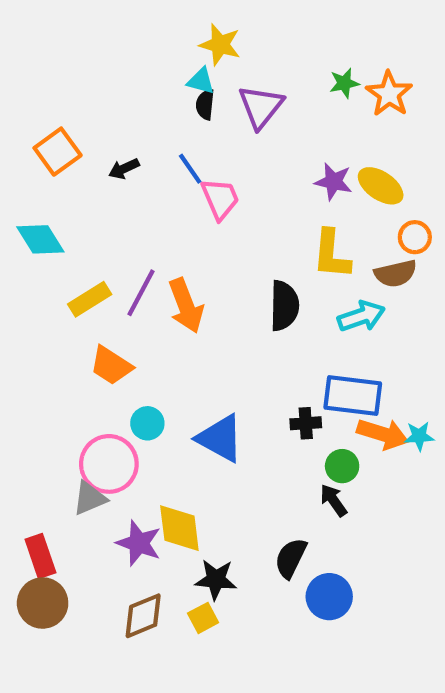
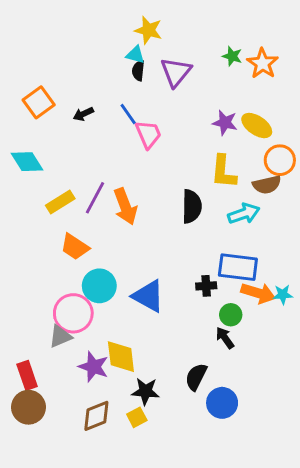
green star: (344, 83) -> (232, 56), turned 30
orange circle: (415, 237) -> (280, 160), size x1.4
cyan circle: (147, 423) -> (99, 286), size x1.5

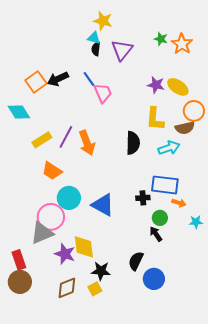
orange square: (39, 102) -> (36, 82), moved
black arrow: (83, 114) -> (58, 79), size x1.5
orange arrow: (258, 293) -> (179, 203), size x0.6
cyan star: (283, 295) -> (196, 222), moved
gray triangle: (60, 336) -> (42, 233), size x1.4

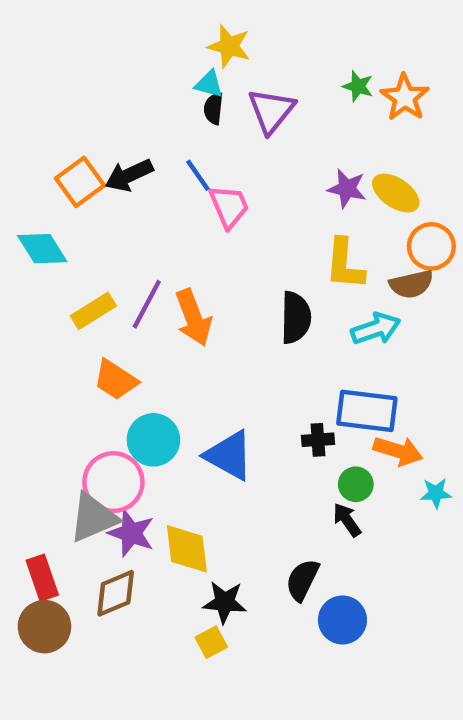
orange arrow: (179, 203) -> (398, 451), size x1.5
purple star: (65, 254) -> (131, 533), moved
brown diamond: (67, 288) -> (116, 593), moved

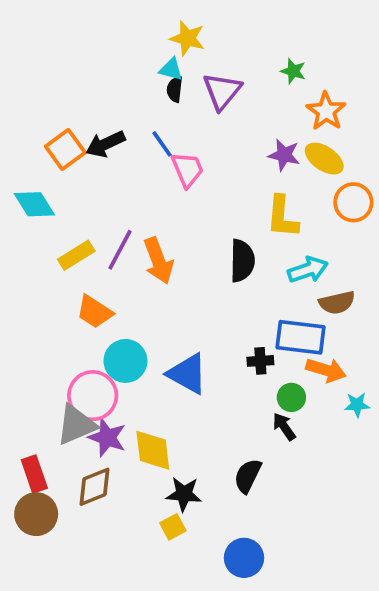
orange star: (405, 97) -> (326, 111), moved
brown semicircle: (411, 284) -> (337, 303), moved
blue circle: (342, 620) -> (244, 558), moved

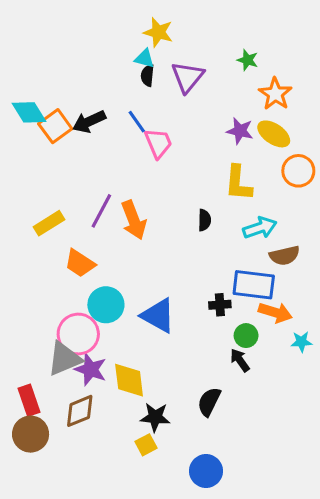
cyan diamond: (34, 204) -> (29, 112), moved
yellow rectangle: (76, 255) -> (49, 223), moved
black semicircle: (242, 261) -> (204, 220), size x0.6

